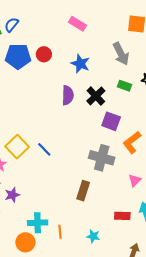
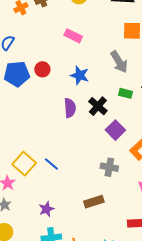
purple square: (111, 121) -> (115, 130), turned 30
gray cross: (102, 158) -> (109, 167), size x0.7
brown rectangle: (83, 191) -> (94, 202), turned 60
purple star: (12, 195) -> (46, 209), moved

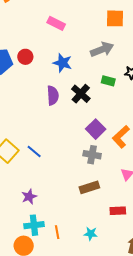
gray arrow: (119, 62) -> (102, 49), turned -80
purple square: (115, 130) -> (96, 129), moved
brown rectangle: (94, 202) -> (89, 187), moved

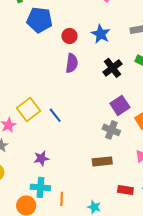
red circle: (25, 57) -> (69, 36), moved
purple semicircle: (53, 95) -> (72, 63), moved

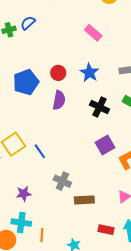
blue pentagon: (39, 20) -> (26, 82), moved, turned -30
black cross: (112, 68) -> (99, 107), turned -30
gray cross: (111, 130) -> (62, 181), moved

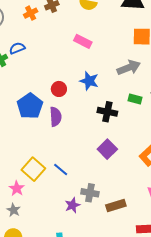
blue semicircle: (28, 23) -> (17, 48), turned 35
purple semicircle: (59, 100) -> (56, 117), moved
purple square: (105, 145) -> (107, 149), moved
purple star: (24, 194) -> (72, 205), moved

